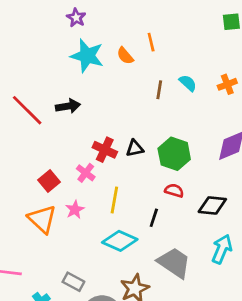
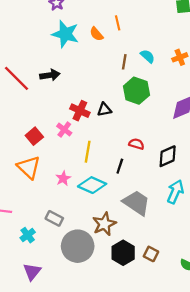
green hexagon: (174, 154) -> (136, 91), moved
black diamond: (212, 206) -> (168, 156), turned -30
pink star: (75, 210) -> (63, 178), moved

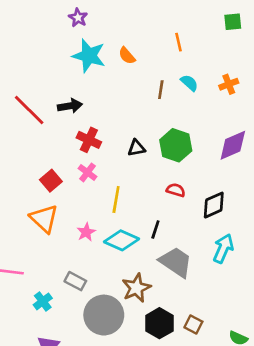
orange line: (118, 23) -> (178, 42), moved
green hexagon: (136, 91) -> (176, 145), moved
red cross: (80, 111) -> (89, 140), moved
black line: (120, 166) -> (155, 229), moved

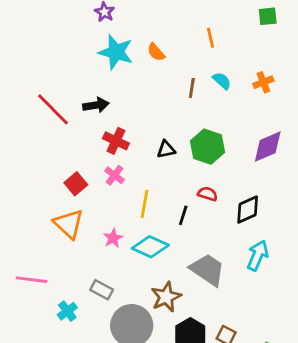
black line: (155, 229) -> (183, 215), moved

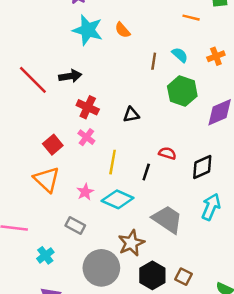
orange line: (210, 38) -> (191, 18), moved, turned -63
green hexagon: (208, 147) -> (182, 91), moved
gray rectangle: (102, 290) -> (75, 226), moved

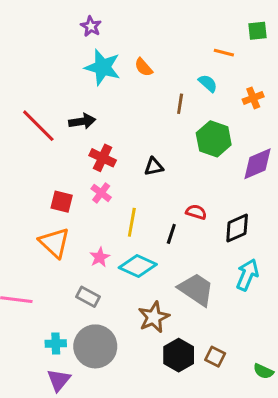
cyan semicircle: (180, 55) -> (208, 83), moved
red square: (53, 145) -> (62, 202), turned -36
cyan cross: (45, 255) -> (56, 343), moved, turned 35
gray circle: (101, 268) -> (95, 346), moved

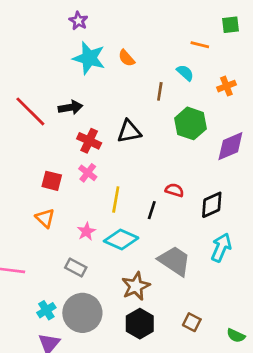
black triangle: (154, 167) -> (129, 131), moved, size x1.4
orange triangle: (54, 243) -> (45, 218), size x0.7
cyan cross: (56, 343) -> (46, 310), turned -30
black hexagon: (179, 355) -> (140, 324), moved

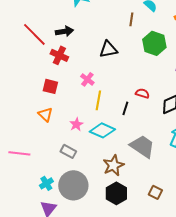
red cross: (89, 141) -> (59, 55), moved
pink cross: (88, 173) -> (87, 79), moved

